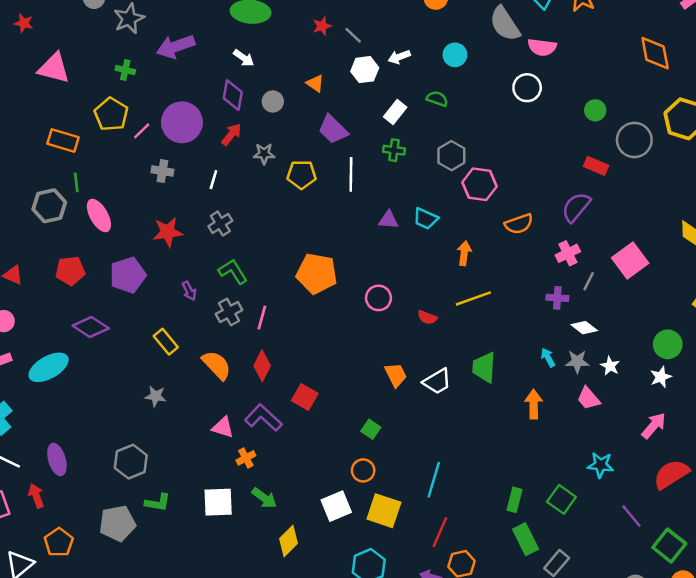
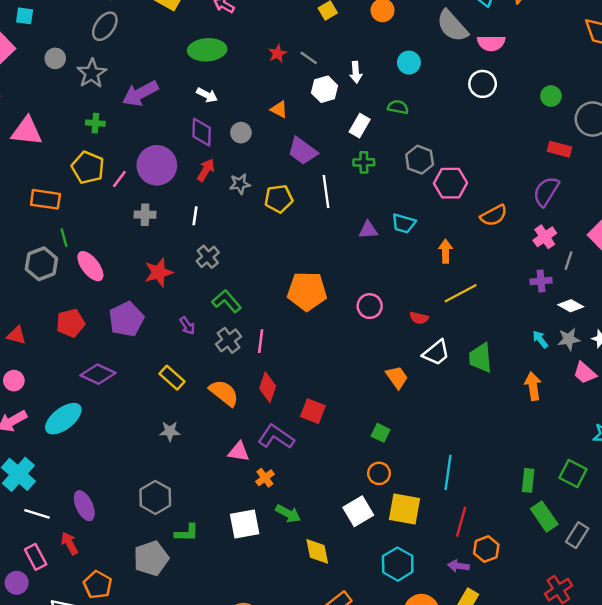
white arrow: (399, 57) -> (356, 72), turned -66
white trapezoid: (437, 381) -> (436, 353), moved
yellow diamond: (288, 541) -> (317, 551), turned -48

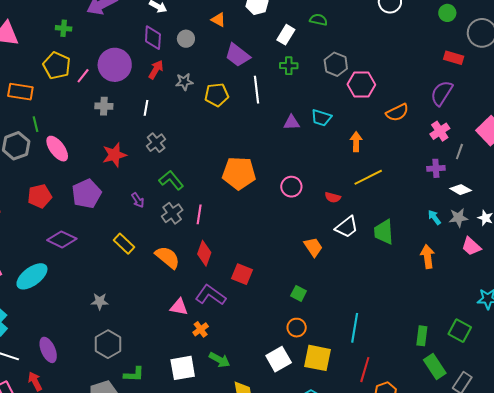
gray star: (170, 431) -> (100, 301), moved

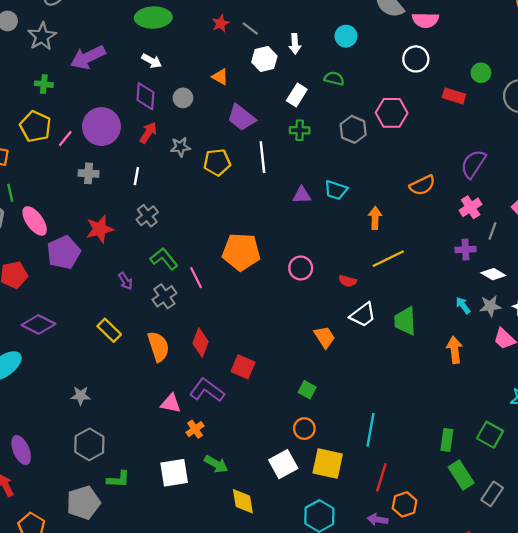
red rectangle: (454, 58) -> (454, 96), moved
pink hexagon: (361, 84) -> (392, 113), moved
purple pentagon: (87, 194) -> (64, 252), moved
pink line: (199, 214) -> (196, 278), moved, turned -36
orange semicircle: (167, 257) -> (158, 347), turned 32

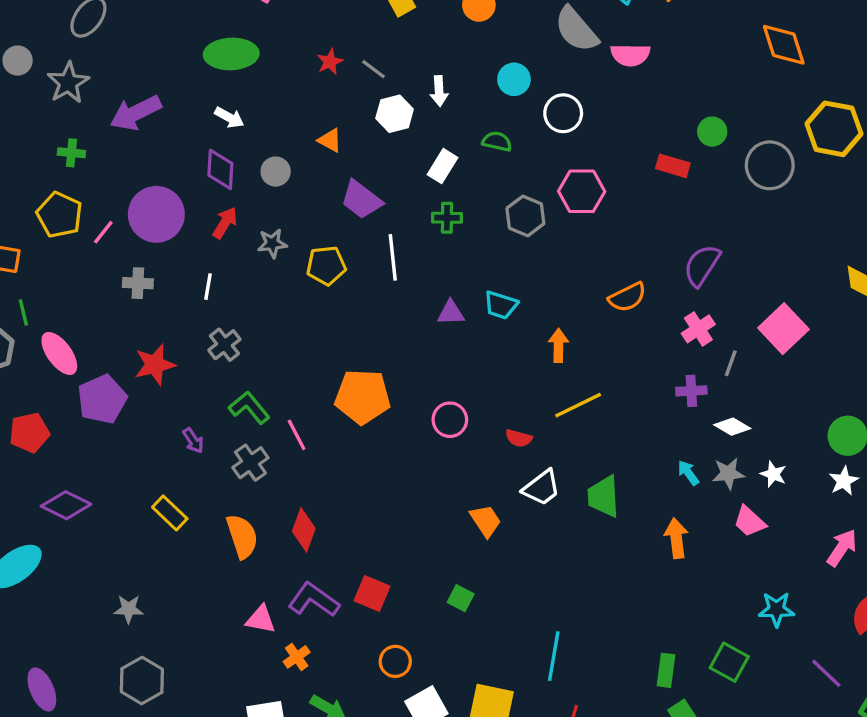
white circle: (416, 59) -> (563, 113), moved
red square: (243, 367) -> (372, 593), moved
orange circle: (304, 429) -> (395, 661), moved

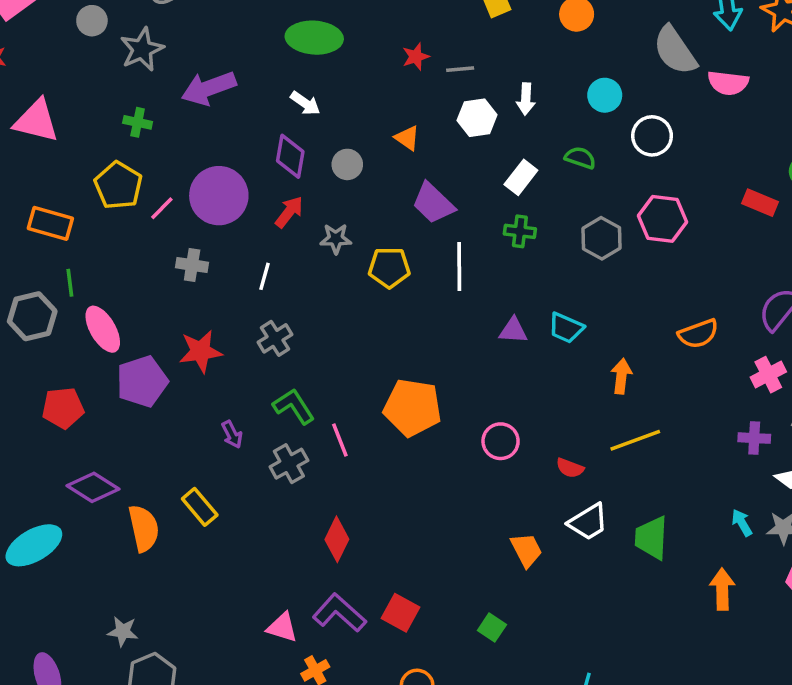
gray line: (373, 69) -> (460, 69), turned -48
orange semicircle: (242, 536) -> (144, 528), moved
gray star: (129, 609) -> (123, 631), moved

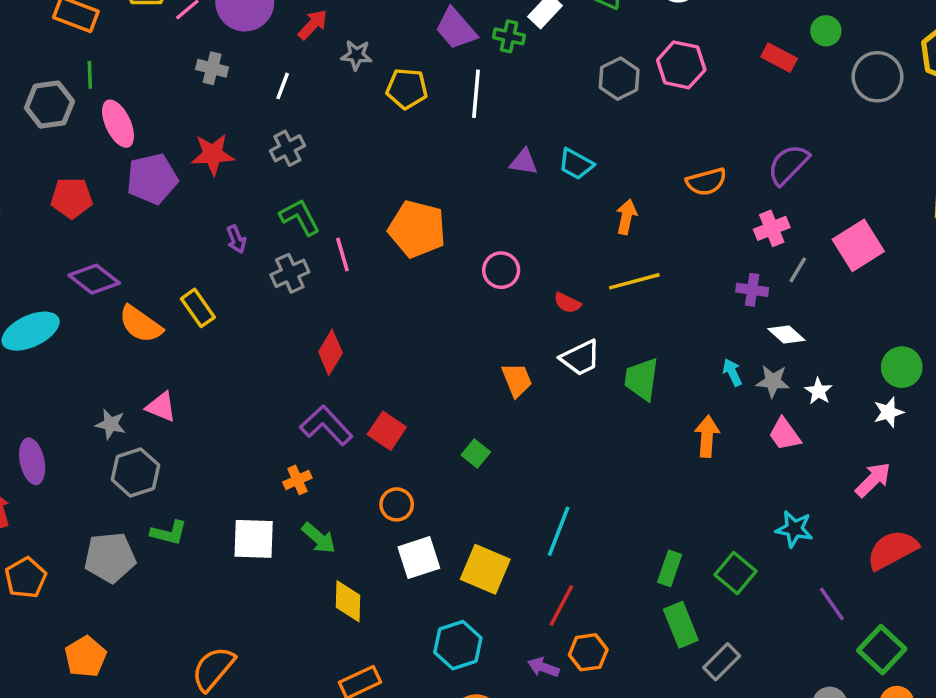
green cross: (520, 231) -> (509, 36), moved
orange semicircle: (144, 528) -> (141, 324), turned 132
pink triangle: (282, 627) -> (161, 407), moved

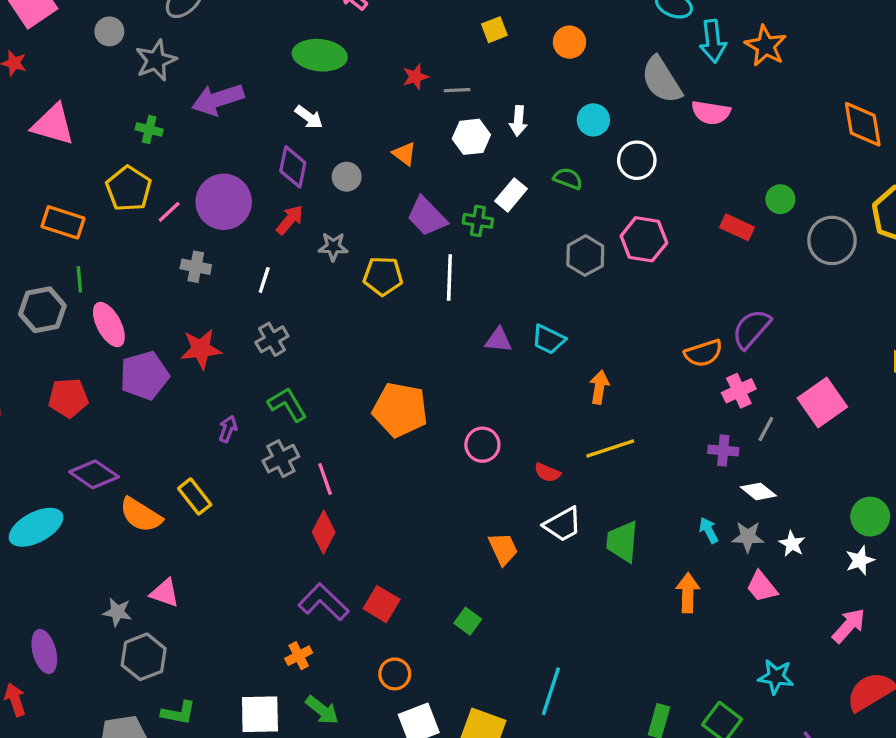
orange semicircle: (706, 182) -> (703, 353), moved
purple arrow: (236, 239) -> (228, 429), turned -135
pink line: (342, 254) -> (325, 479), moved

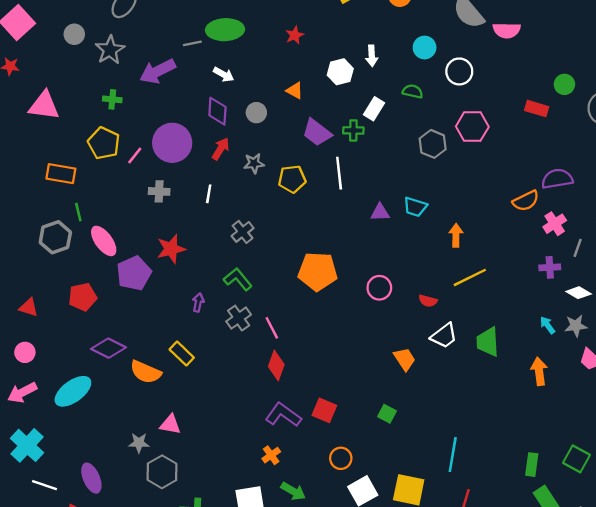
gray line: (457, 90) -> (192, 43), moved
purple semicircle: (751, 329) -> (557, 179), turned 48
gray cross: (272, 339) -> (243, 232), moved

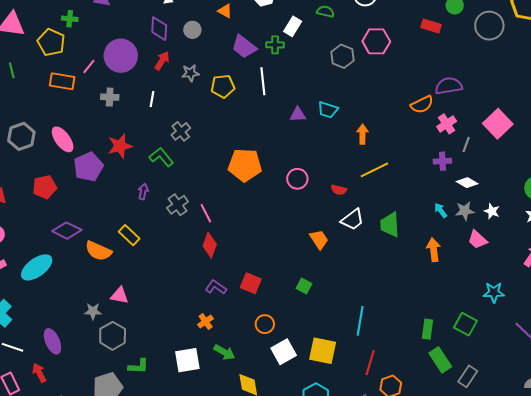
yellow pentagon: (104, 143) -> (51, 42), moved
orange rectangle: (61, 174) -> (62, 81), moved
green line: (78, 212) -> (12, 70), moved
green L-shape: (238, 279) -> (161, 157), moved
purple L-shape: (283, 415) -> (216, 287), size x0.7

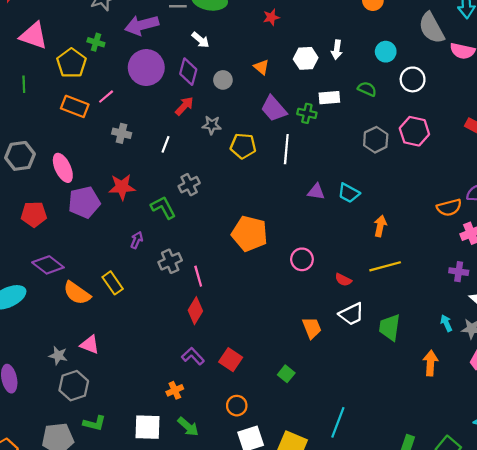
white rectangle: (293, 26) -> (329, 98), turned 42
purple circle: (121, 56) -> (146, 68), moved

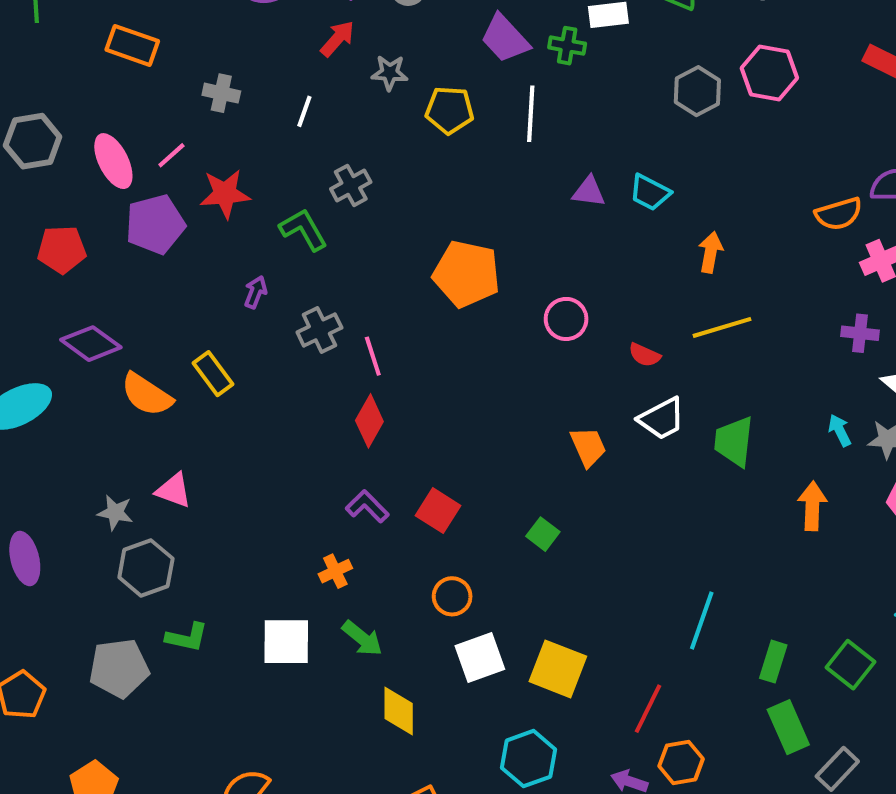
pink line: (106, 97) -> (171, 155), moved
cyan line: (338, 422) -> (702, 621), moved

